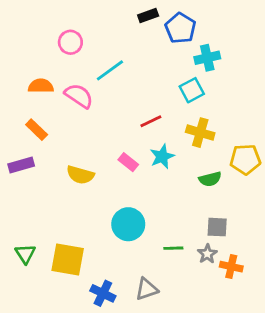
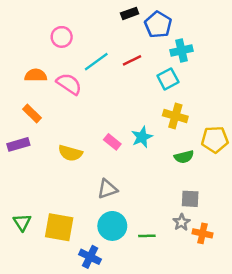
red line: (151, 121) -> (132, 60), moved
cyan circle: (128, 224) -> (112, 226), moved
green line: (173, 248) -> (147, 236), moved
gray triangle: (147, 289) -> (107, 189), moved

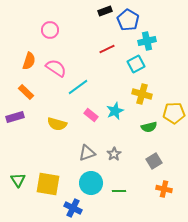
cyan line: (96, 62) -> (78, 87), moved
orange semicircle: (36, 75) -> (29, 61), turned 108
gray square: (190, 199) -> (154, 161), turned -35
gray star: (181, 222) -> (114, 154), moved

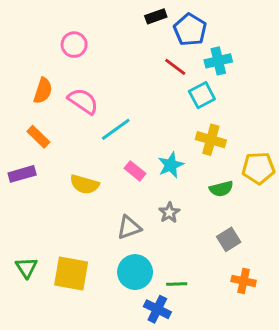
red line: (107, 49) -> (175, 67), moved, turned 63
gray star: (114, 154) -> (169, 213), moved
blue cross: (73, 208) -> (157, 309), moved

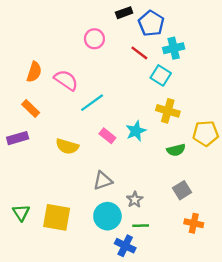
pink circle: (74, 45) -> (94, 39), moved
cyan square: (202, 95) -> (161, 75), turned -30
gray star: (169, 213) -> (135, 200), moved

